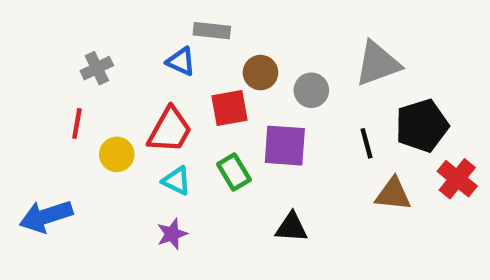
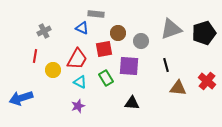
black pentagon: (422, 126) -> (204, 33), moved

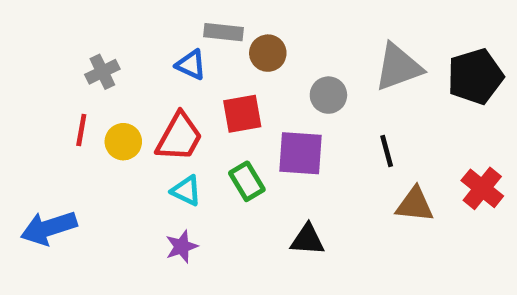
brown circle: (118, 33) -> (268, 53), moved
yellow circle: (53, 70) -> (123, 142), moved

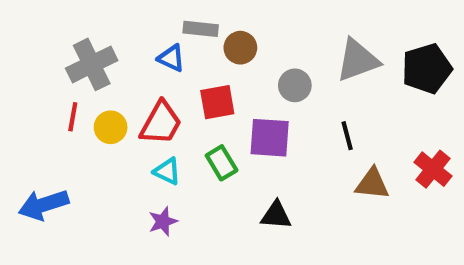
gray cross: (102, 72) -> (92, 64), size x1.6

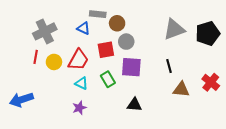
gray circle: (295, 85) -> (126, 42), moved

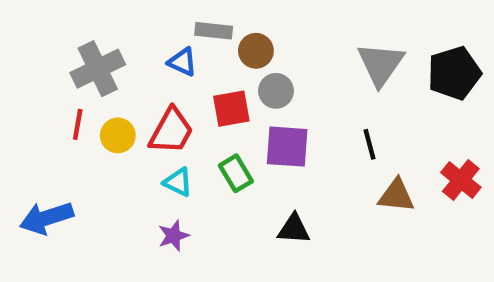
gray triangle: (174, 29) -> (381, 64), turned -35

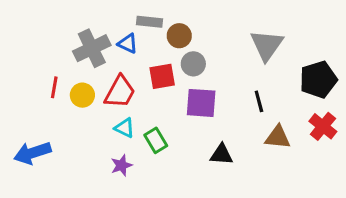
gray cross: (98, 69) -> (92, 48), moved
black pentagon: (454, 73) -> (318, 79), moved
green rectangle: (236, 173) -> (156, 140), moved
black triangle: (294, 229) -> (221, 154), moved

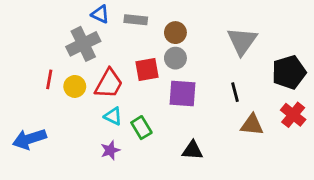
brown circle: (179, 36) -> (175, 33), moved
blue triangle: (128, 44) -> (100, 14), moved
black triangle: (221, 154) -> (192, 150), moved

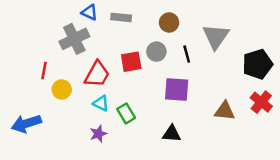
brown circle: (175, 33) -> (169, 23), moved
yellow circle: (75, 86) -> (62, 89), moved
black line: (235, 92) -> (187, 54), moved
purple square: (183, 94) -> (177, 89), moved

